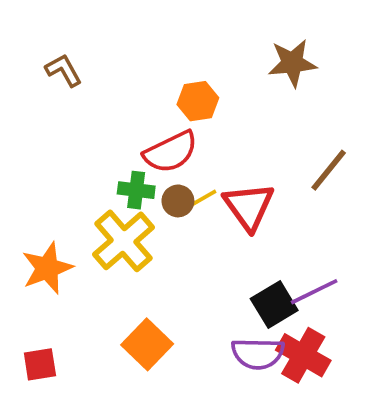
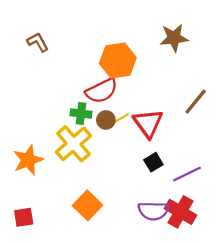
orange hexagon: (198, 101) -> (118, 61), size x1.5
black square: (274, 304) -> (153, 162), moved, size x0.7

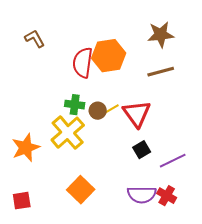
red semicircle: (102, 91) -> (83, 63), moved, turned 124
brown line: (196, 102) -> (161, 72), moved, turned 36
red cross: (180, 212) -> (167, 196), size x0.7

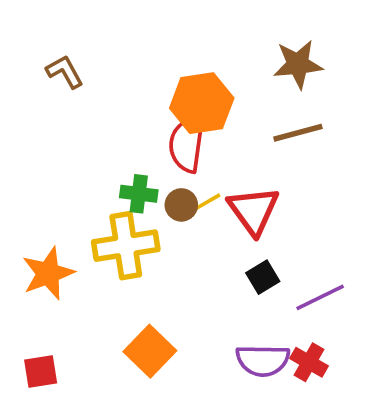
red semicircle: (83, 63) -> (187, 144), moved
yellow cross: (68, 133) -> (126, 246), turned 32

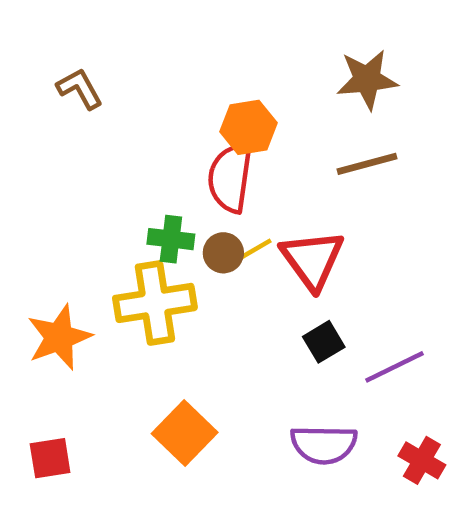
orange hexagon: (202, 103) -> (248, 127), size x0.7
red cross: (309, 362) -> (422, 460), moved

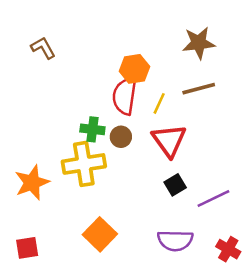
yellow line: (253, 251) -> (159, 103), moved, turned -35

